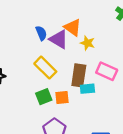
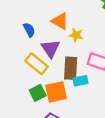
purple triangle: (59, 39) -> (50, 49), moved, turned 30
orange square: (62, 98) -> (56, 92), size x1.5

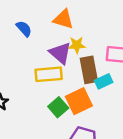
blue semicircle: (29, 30) -> (24, 29), moved
yellow star: (76, 35) -> (77, 45), moved
yellow rectangle: (36, 64) -> (49, 74), turned -30

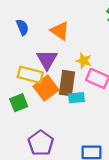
yellow star: (77, 45) -> (84, 61), moved
orange square: (79, 101) -> (46, 88), moved, turned -30
green square: (58, 107) -> (19, 103), moved

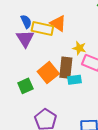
purple triangle: (47, 60) -> (25, 39), moved
yellow rectangle: (30, 75) -> (42, 29), moved

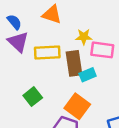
yellow rectangle: (42, 29) -> (47, 52), moved
orange square: (48, 73) -> (77, 106), moved

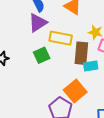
purple triangle: (18, 42) -> (38, 23), turned 30
green square: (33, 97) -> (42, 55), moved

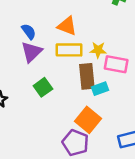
yellow rectangle: (61, 38) -> (69, 50), moved

